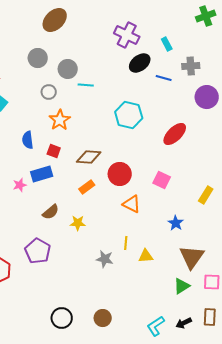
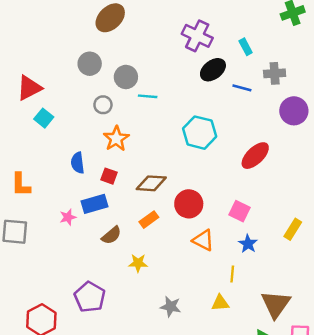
brown semicircle: (51, 212) -> (111, 235), moved
blue star: (176, 223) -> (248, 244), moved
yellow line: (126, 243) -> (232, 274), moved

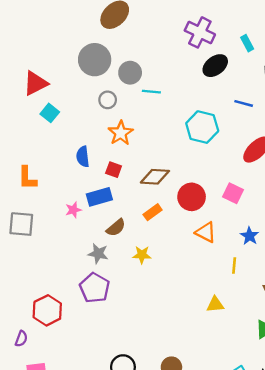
gray circle: (90, 64) -> (95, 60), size x1.4
blue line: (242, 88) -> (244, 103), moved
pink square: (240, 211) -> (233, 193), moved
yellow triangle: (220, 303) -> (215, 304), moved
gray star: (171, 307) -> (98, 254), moved

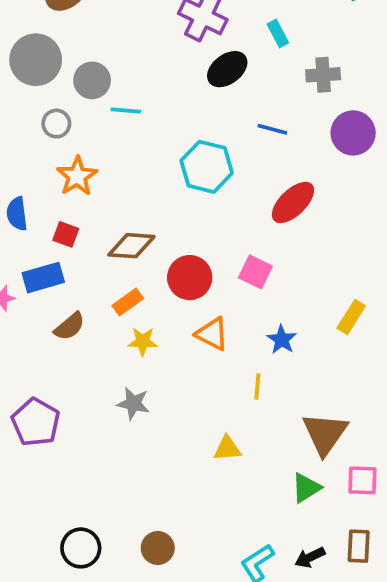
gray star: (98, 254) -> (133, 403), moved
yellow star: (142, 255) -> (143, 341), moved

